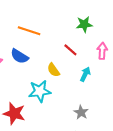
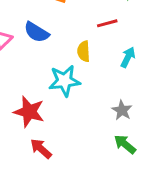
red line: (70, 50) -> (107, 23), turned -56
yellow semicircle: (53, 70) -> (84, 51), turned 32

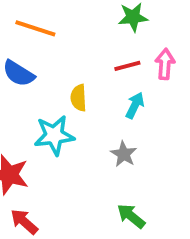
red line: (107, 23) -> (127, 66), moved
gray star: (122, 110) -> (124, 154), moved

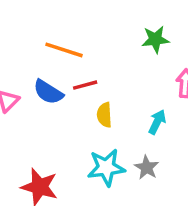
red line: (127, 66) -> (85, 85), moved
cyan star: (54, 135) -> (106, 168), moved

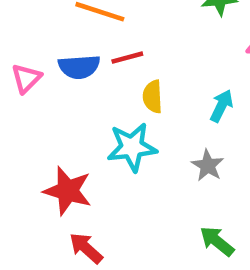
blue semicircle: (48, 92) -> (79, 67), turned -36
cyan star: (106, 168) -> (132, 147), moved

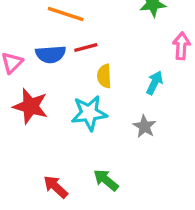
red star: (68, 191) -> (30, 106), moved
green arrow: (217, 241) -> (106, 180), moved

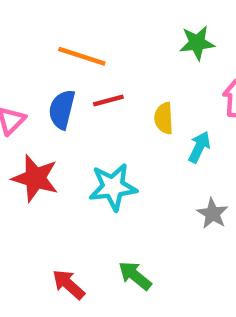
blue semicircle: (51, 54) -> (62, 109), turned 108
yellow semicircle: (104, 76) -> (164, 118), moved
gray star: (144, 126) -> (213, 214), moved

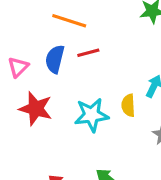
yellow semicircle: (164, 118) -> (128, 105), moved

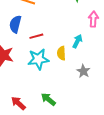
red line: (88, 53) -> (36, 36), moved

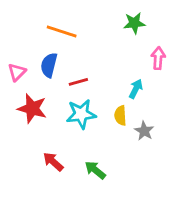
yellow semicircle: (61, 53) -> (120, 115), moved
red arrow: (18, 103) -> (53, 162), moved

